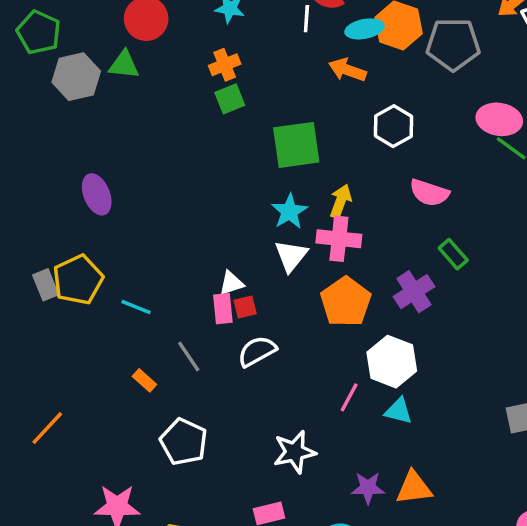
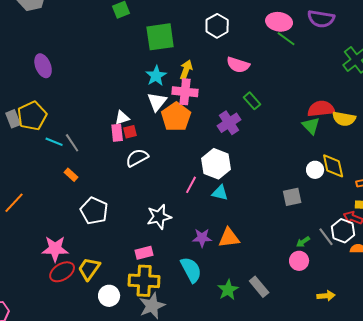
orange pentagon: (346, 302) -> (176, 117), moved
cyan line: (136, 307) -> (54, 142), moved
gray line: (189, 356) -> (72, 143), moved

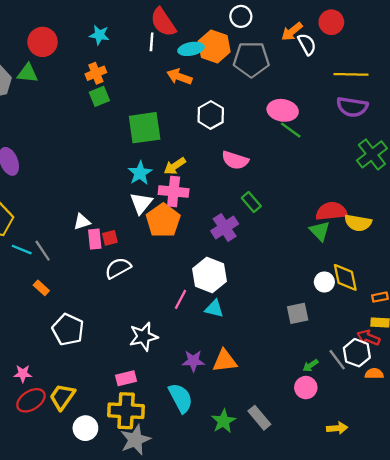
purple semicircle: (321, 19) -> (352, 107), moved
yellow arrow: (186, 70) -> (175, 166), turned -144
white triangle: (122, 118) -> (82, 222), moved
pink star: (55, 249) -> (23, 374), size x0.6

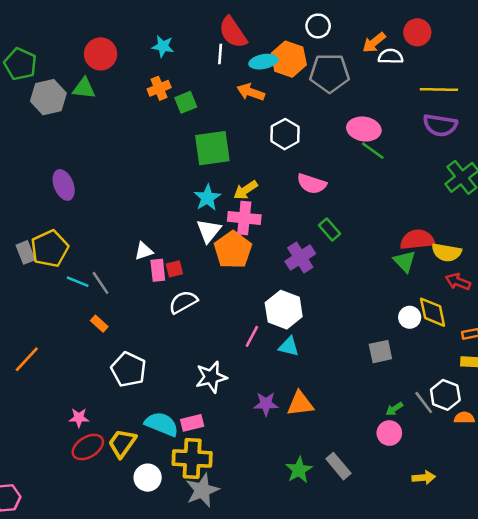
white semicircle: (307, 44) -> (391, 56), turned -60
green square: (99, 96) -> (186, 102), moved
red arrow: (368, 338) -> (458, 282), moved
cyan semicircle: (181, 398) -> (162, 424), moved, turned -40

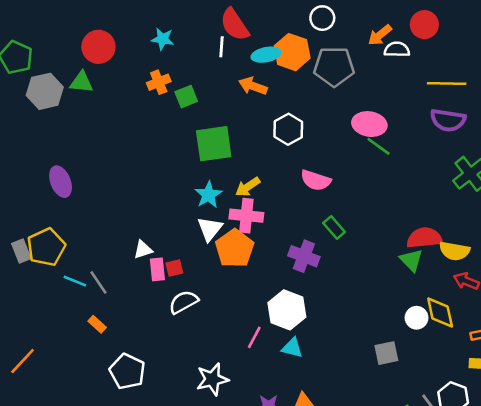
purple cross: (300, 257) -> (304, 256), turned -36

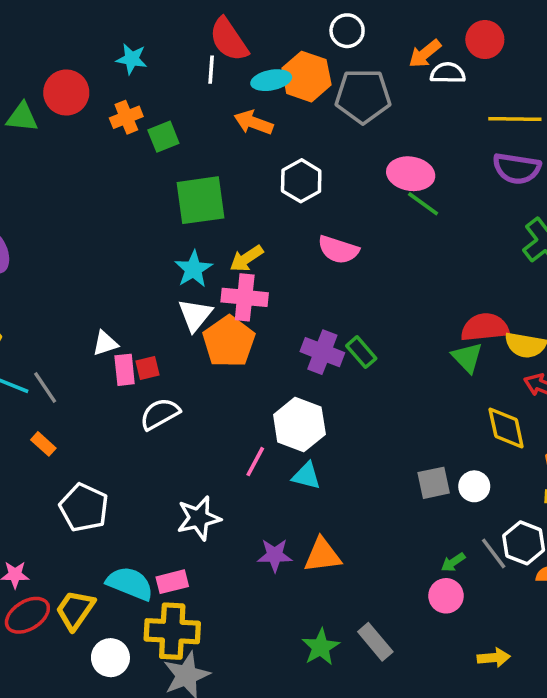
red circle: (98, 47) -> (66, 92), moved
green rectangle: (334, 227) -> (361, 352), moved
white circle: (417, 318) -> (474, 486), moved

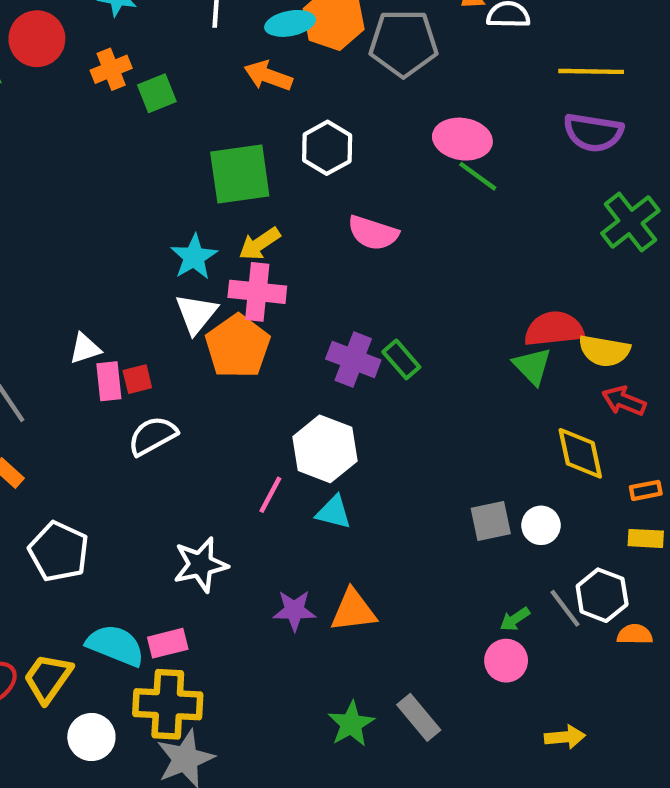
green square: (201, 200) -> (240, 174), moved

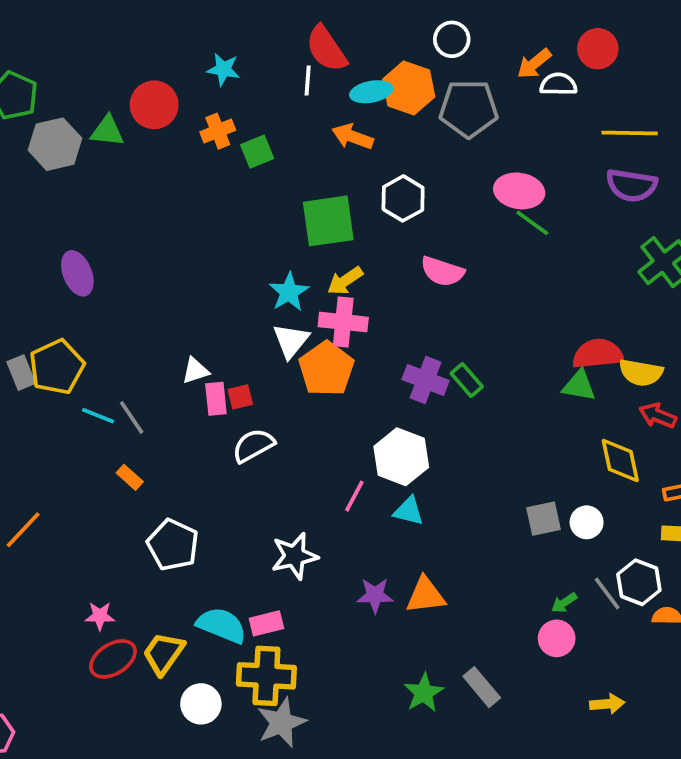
green triangle: (532, 366) -> (579, 386), turned -36

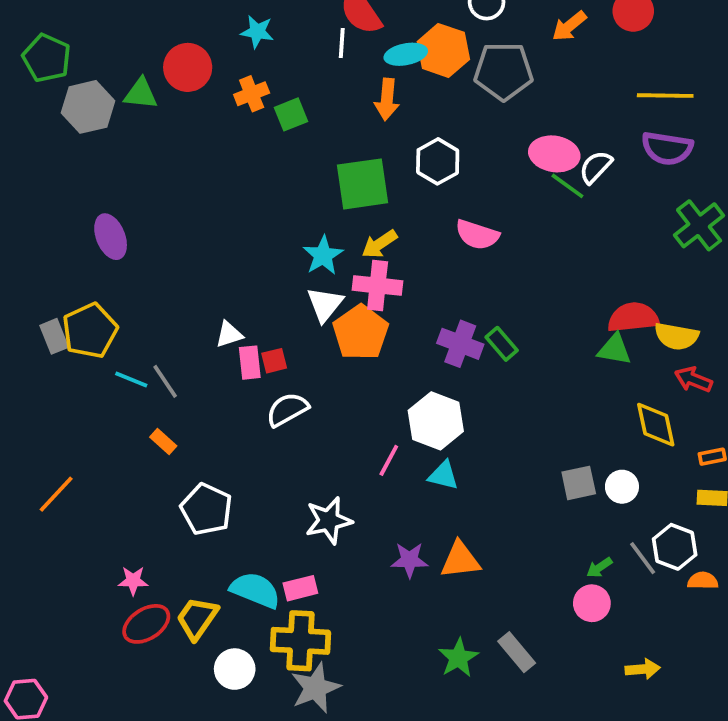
white semicircle: (558, 84) -> (596, 167), moved, turned -48
orange arrow: (353, 137) -> (387, 99), turned -105

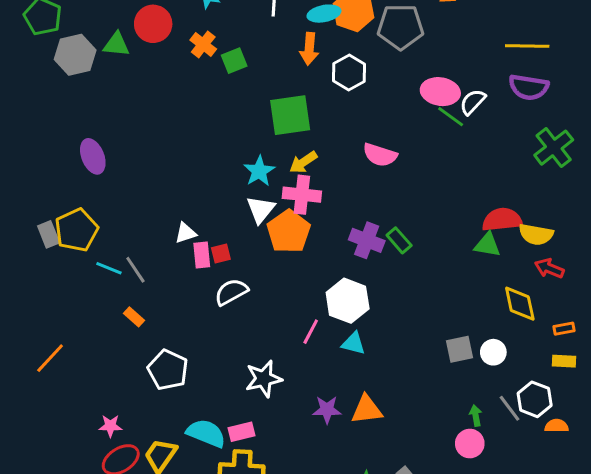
orange cross: (252, 94) -> (203, 44), turned -30
white hexagon: (438, 161) -> (349, 72), moved
green arrow: (599, 568) -> (476, 416), turned 114

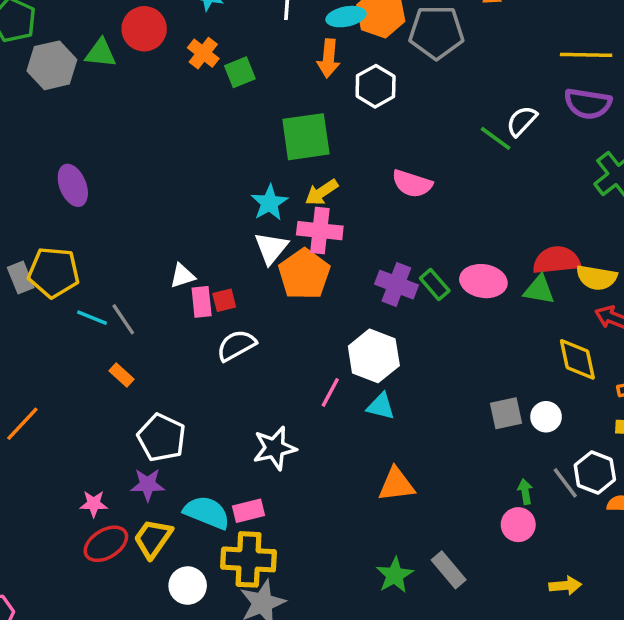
pink ellipse: (440, 92) -> (483, 281), moved
yellow pentagon: (77, 230) -> (54, 272), turned 30
purple star: (327, 410) -> (148, 485), moved

